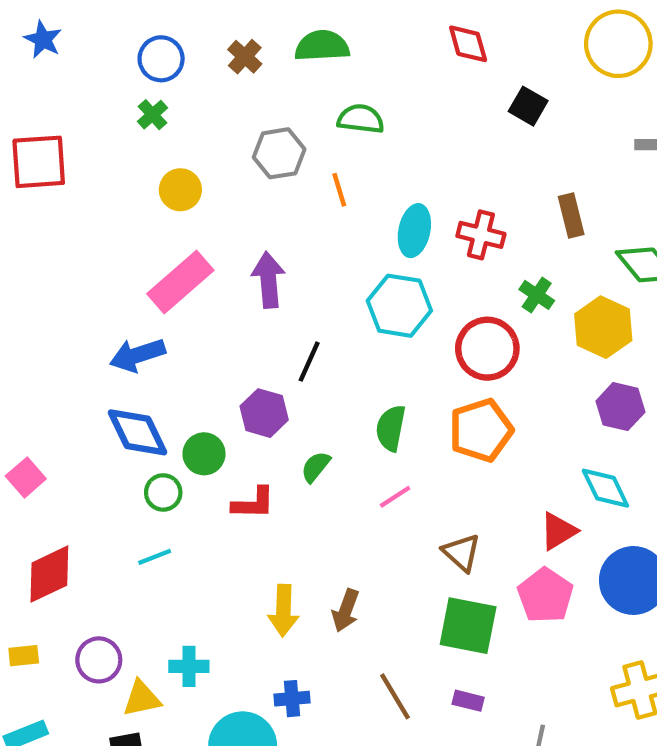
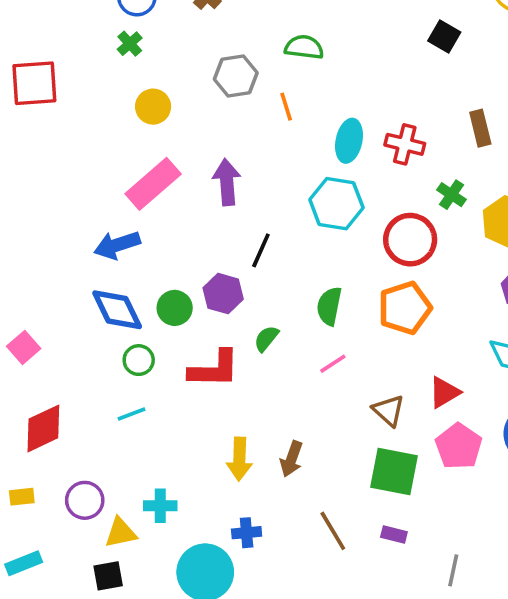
green circle: (204, 454) -> (175, 308), moved
red L-shape: (253, 503) -> (214, 369), size x1.4
red triangle: (558, 531) -> (444, 392), moved

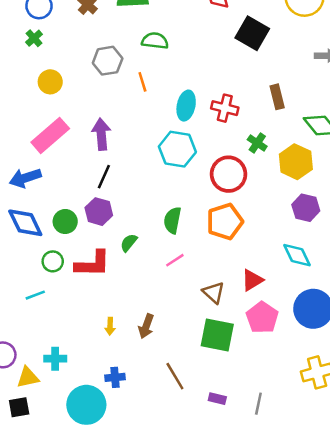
black square: (444, 36) -> (252, 33), size x1.5
black line: (261, 250) -> (104, 177), moved
green circle: (139, 360) -> (53, 261), moved
yellow arrow: (239, 459) -> (110, 326), size x0.6
purple rectangle: (394, 534) -> (217, 399), moved

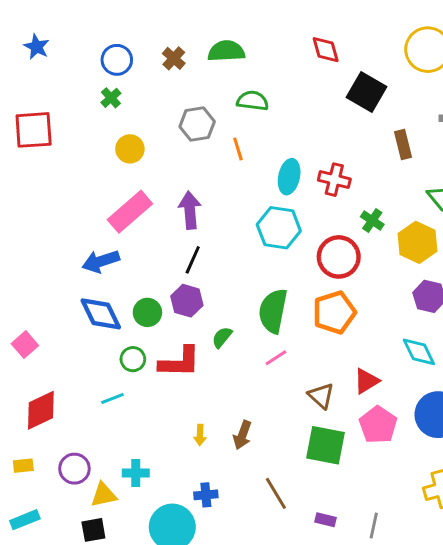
brown rectangle: (277, 97) -> (403, 145), moved
green semicircle: (172, 220) -> (273, 311), size x1.4

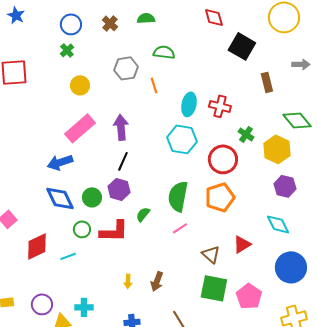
green semicircle: (226, 51) -> (146, 18), size x0.7
red diamond: (41, 410) -> (37, 246), moved
pink pentagon: (378, 425) -> (249, 296), moved

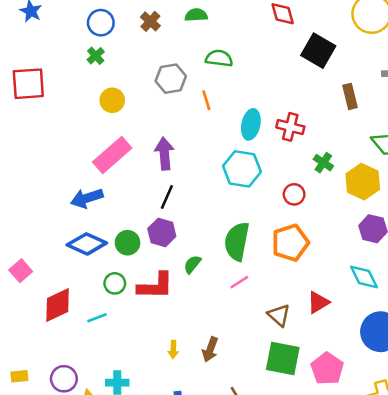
red circle: (223, 159) -> (294, 194), size x0.6
blue diamond: (60, 198) -> (87, 244), turned -40

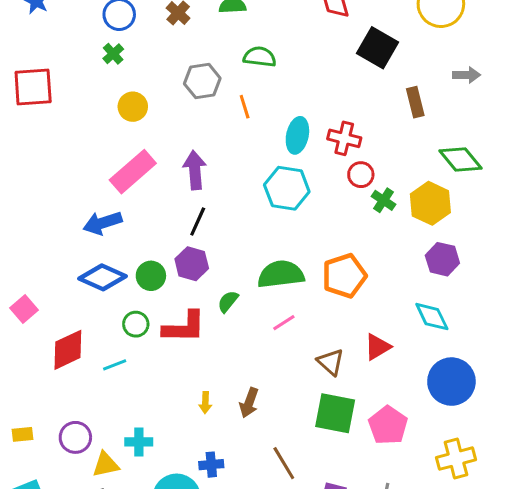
green cross: (323, 163) -> (383, 200), moved
red circle: (294, 194) -> (361, 175), moved
green semicircle: (237, 241) -> (281, 274), turned 72

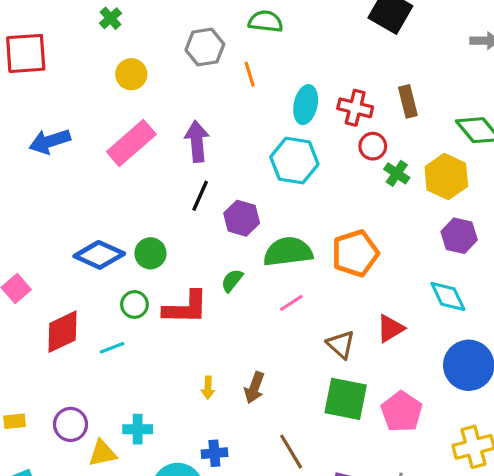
brown rectangle: (415, 102) -> (408, 101), moved
blue arrow: (103, 223) -> (50, 141), moved
purple hexagon: (192, 264) -> (242, 218), moved

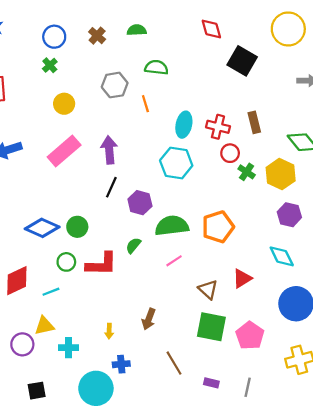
yellow arrow: (208, 388) -> (109, 331), moved
yellow triangle: (102, 453) -> (44, 326), moved

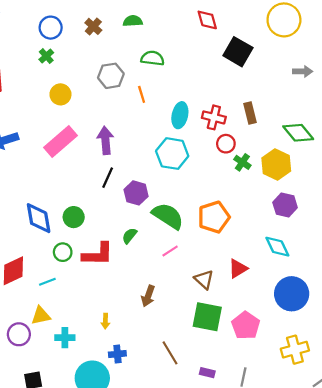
green semicircle: (172, 226) -> (168, 216), turned 40
blue diamond: (42, 228) -> (39, 218), turned 56
brown arrow: (149, 319) -> (148, 296), moved

